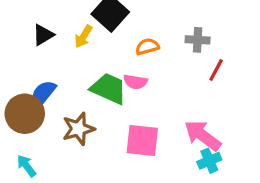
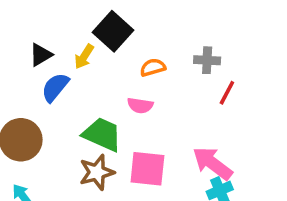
green trapezoid: (109, 89) -> (102, 134), moved
blue semicircle: (43, 94) -> (55, 87), moved
brown star: (78, 129) -> (97, 172), moved

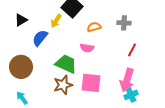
black triangle: (41, 55) -> (21, 20), moved
red line: (227, 93) -> (132, 50), moved
pink arrow: (212, 163) -> (127, 80), turned -110

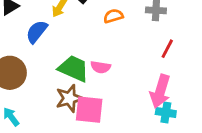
pink semicircle: (87, 48) -> (101, 67), moved
pink square: (91, 83) -> (89, 110), moved
cyan cross: (131, 95) -> (166, 113), turned 32

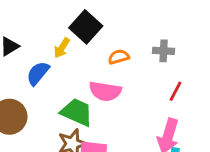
pink semicircle: (101, 67) -> (105, 91), moved, size x1.5

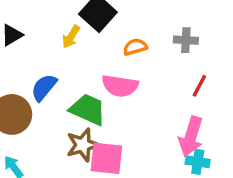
blue semicircle: (38, 73) -> (44, 87), moved

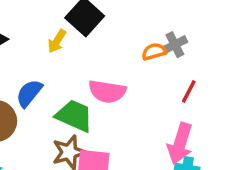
gray cross: (186, 40) -> (175, 45), turned -30
orange semicircle: (135, 47) -> (154, 52), moved

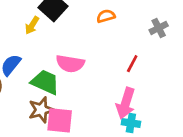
gray cross: (175, 45) -> (159, 28), moved
orange semicircle: (154, 52) -> (106, 16), moved

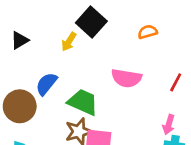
pink semicircle: (70, 64) -> (126, 78), moved
pink arrow: (126, 103) -> (169, 125), size x0.6

